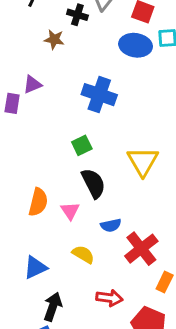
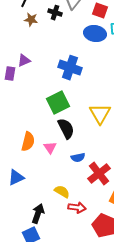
brown star: (54, 39) -> (31, 20), moved
green square: (82, 145) -> (58, 103), size x1.6
yellow semicircle: (83, 254) -> (62, 192), moved
blue triangle: (35, 267) -> (16, 178), moved

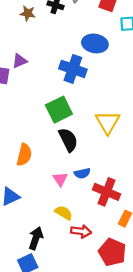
blue ellipse: (95, 34) -> (95, 43), moved
pink triangle: (50, 148) -> (60, 179), moved
red cross: (99, 174) -> (107, 192), turned -30

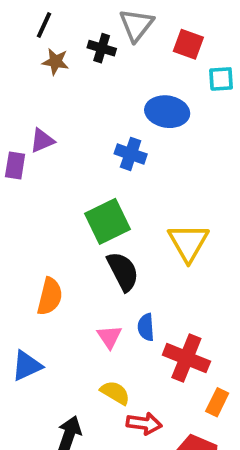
blue cross: (73, 69) -> (131, 154), size x0.7
blue semicircle: (82, 173) -> (146, 327), turned 98

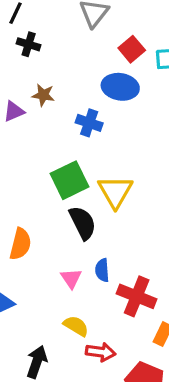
red square: (188, 44) -> (132, 49), moved, turned 30
black cross: (102, 48) -> (29, 44), moved
brown star: (56, 62) -> (43, 95), moved
yellow triangle: (188, 243) -> (115, 192), moved

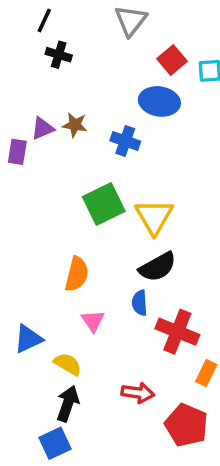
brown star: (43, 95) -> (75, 125), moved
black semicircle: (83, 223) -> (158, 267), moved, turned 88
orange semicircle: (20, 244) -> (77, 274), moved
pink triangle: (71, 278) -> (93, 321), moved
yellow semicircle: (76, 326) -> (68, 364), moved

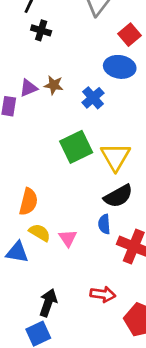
blue cross: (125, 141) -> (93, 98), turned 30
orange semicircle: (77, 274) -> (28, 202), moved
blue triangle: (28, 339) -> (17, 252), turned 35
yellow semicircle: (68, 364) -> (40, 233), moved

